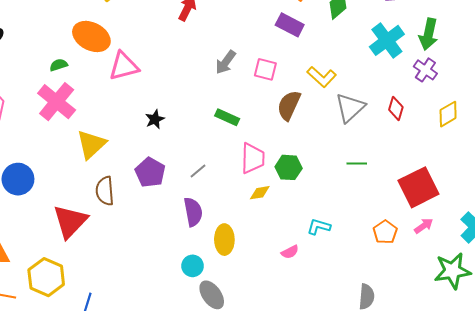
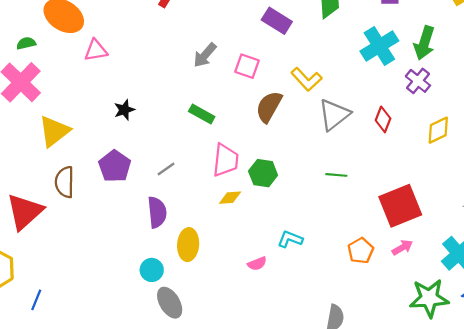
pink triangle: (124, 66) -> (96, 50), size x0.7

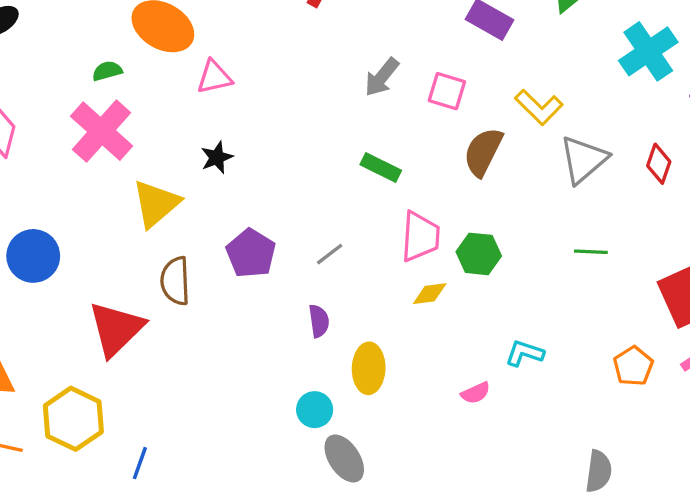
black star: (124, 110) -> (217, 157), moved
purple semicircle: (157, 212) -> (319, 321), size x0.7

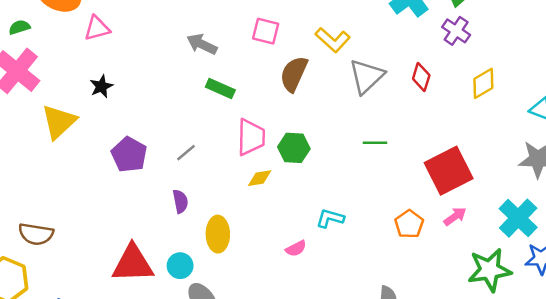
gray arrow: (382, 77) -> (202, 44), moved, turned 80
brown semicircle: (175, 281) -> (36, 234), moved, turned -76
red triangle: (116, 329) -> (133, 264), moved, turned 45

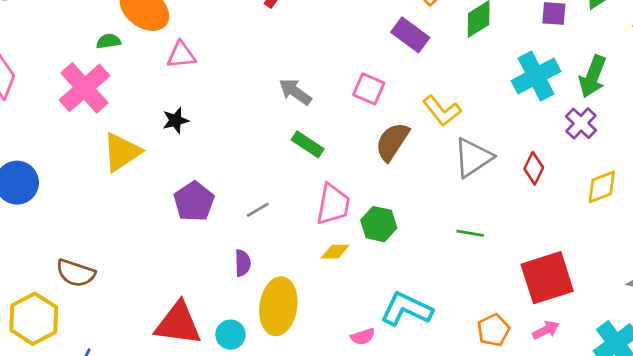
green semicircle: (19, 27) -> (108, 41), moved
cyan L-shape: (330, 218) -> (406, 309), size x1.6
yellow ellipse: (218, 234) -> (278, 306), size x1.4

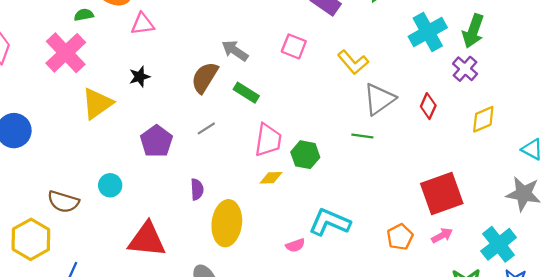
brown semicircle: (392, 142) -> (205, 77), moved
gray line: (258, 210) -> (206, 128), moved
green line: (470, 233) -> (362, 136), moved
cyan circle: (231, 335) -> (110, 185), moved

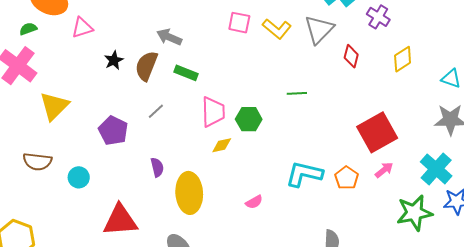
pink square: (294, 46) -> (239, 23), moved
black star: (140, 77) -> (114, 60), moved
gray triangle: (379, 99) -> (319, 30), moved
brown semicircle: (63, 202) -> (37, 162), moved
cyan L-shape: (330, 222) -> (304, 174), moved

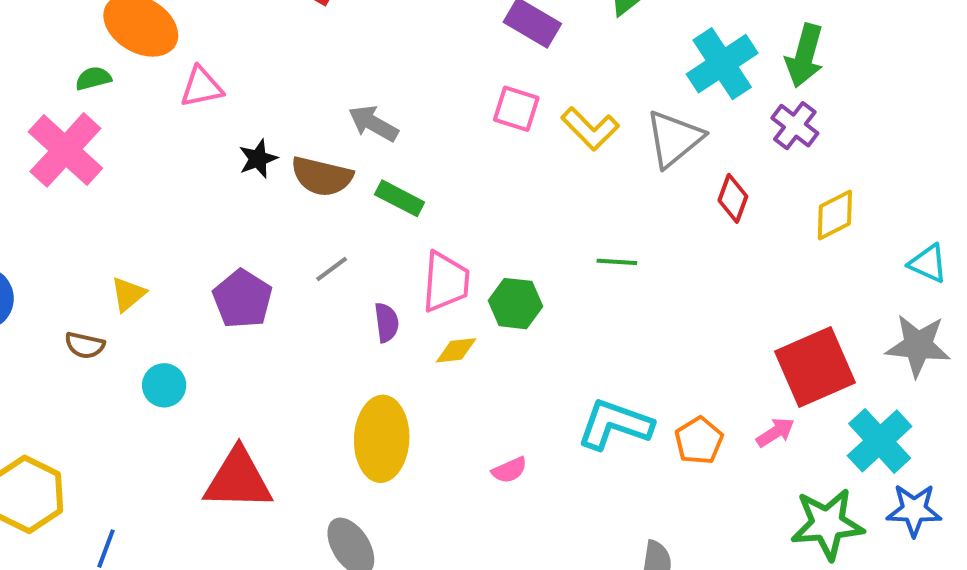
brown semicircle: (146, 66) -> (322, 176), turned -104
yellow triangle: (54, 106) -> (128, 294), moved, size x0.6
red square: (377, 132) -> (815, 367), moved
brown semicircle: (37, 162) -> (85, 345), size x0.7
purple semicircle: (157, 167) -> (387, 322), moved

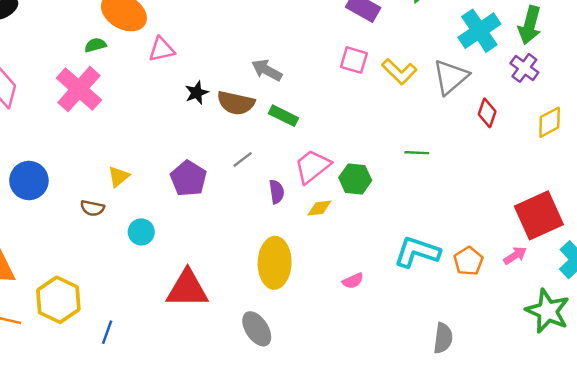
pink trapezoid: (446, 282) -> (312, 166), turned -132
green star: (827, 524) -> (548, 311), turned 30

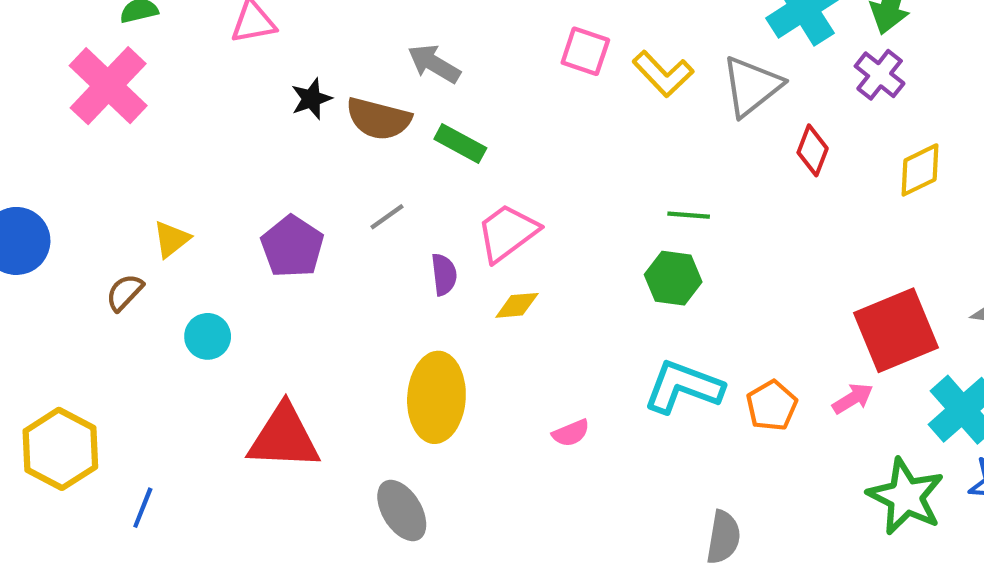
green hexagon: (355, 179) -> (673, 278), moved
brown semicircle: (92, 208) -> (125, 292), turned 120

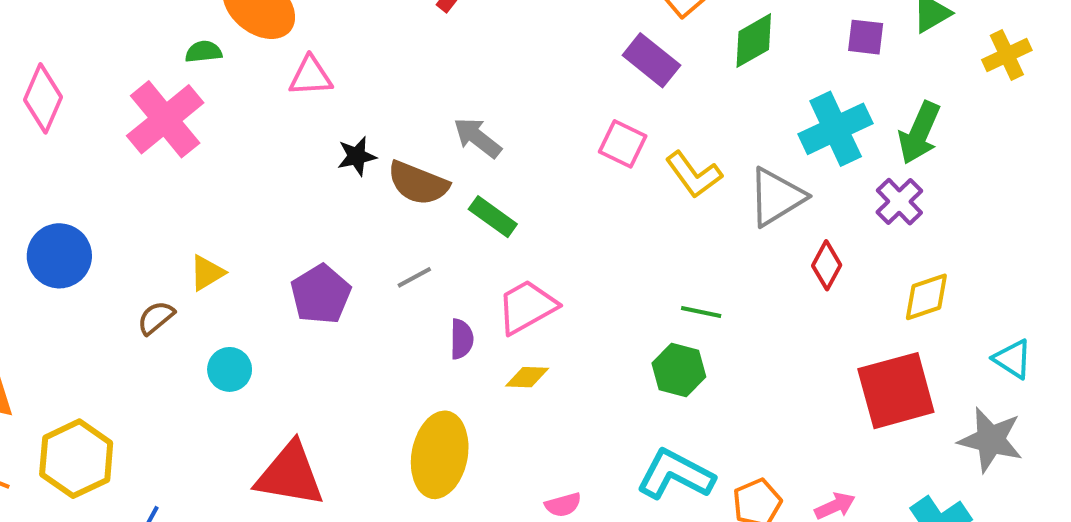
red square: (896, 330) -> (896, 391), moved

